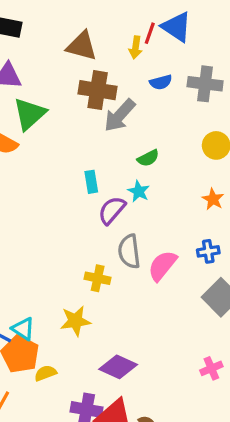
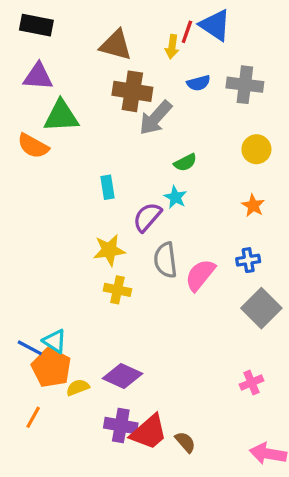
green triangle: (30, 114) -> (61, 116), turned 39
cyan rectangle: (91, 182) -> (108, 187), moved
yellow cross: (98, 278) -> (117, 290), moved
yellow star: (75, 321) -> (109, 250), moved
purple diamond: (118, 367) -> (122, 376), moved

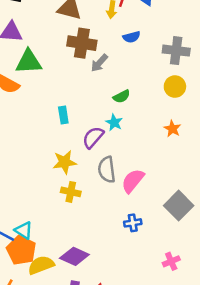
gray cross: (245, 85) -> (176, 51), moved
gray arrow: (156, 118) -> (99, 63), size x0.7
blue cross: (248, 260) -> (133, 223), moved
yellow semicircle: (78, 387) -> (41, 265), size x1.5

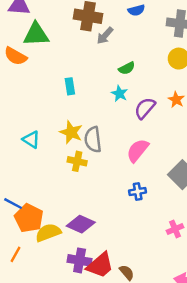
purple semicircle: (93, 137) -> (145, 108), moved
yellow star: (65, 162) -> (71, 132), turned 30
gray semicircle: (107, 170) -> (93, 140), moved
cyan triangle: (24, 230) -> (31, 140), moved

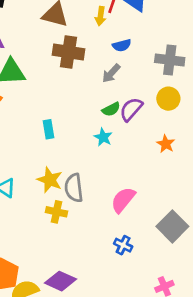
gray arrow: (105, 36) -> (111, 73), moved
purple semicircle: (145, 108) -> (131, 109), moved
blue cross: (138, 191) -> (123, 245), turned 35

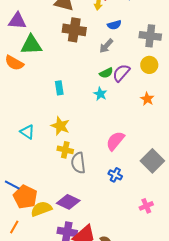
gray semicircle: (74, 188) -> (78, 163), moved

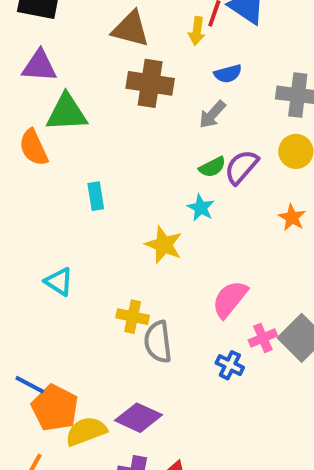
orange semicircle: (14, 63) -> (34, 148), turned 36
cyan rectangle: (59, 88) -> (96, 196), moved
yellow star: (60, 126) -> (164, 245), moved
pink cross: (146, 206) -> (263, 338), moved

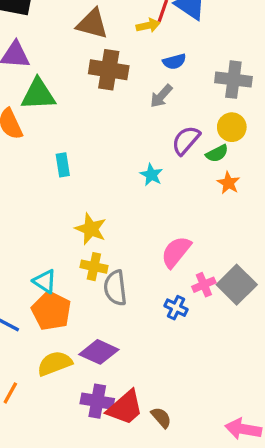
yellow arrow: (197, 31) -> (148, 25), turned -110
green semicircle: (212, 167) -> (217, 153), moved
yellow star: (164, 245) -> (91, 229), moved
cyan triangle: (59, 282) -> (45, 281), moved
orange pentagon: (55, 408) -> (51, 311), moved

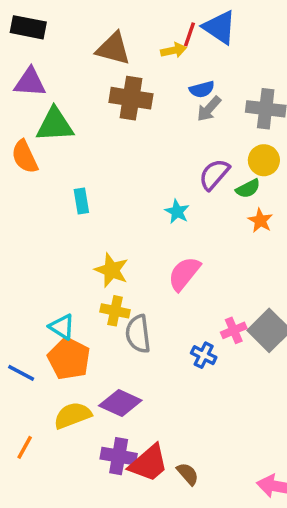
gray arrow: (161, 96) -> (209, 109), moved
pink semicircle: (176, 252) -> (184, 274), moved

